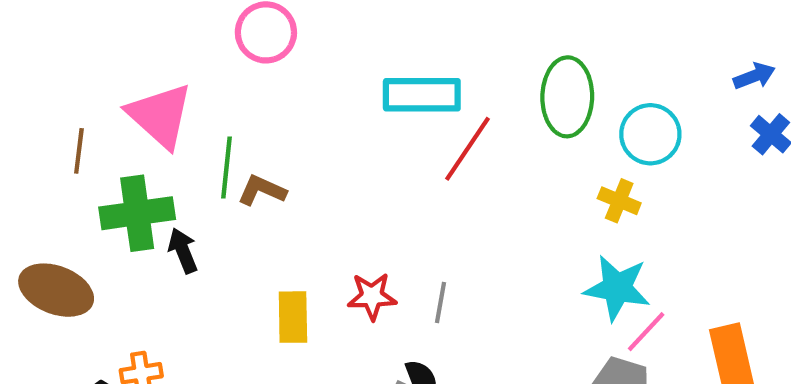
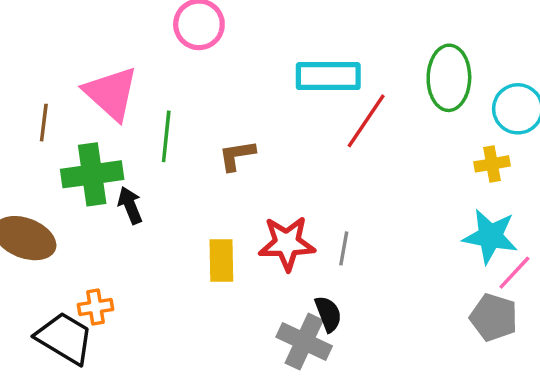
brown L-shape: (262, 190) -> (237, 155), moved, turned -33
yellow cross: (619, 201) -> (492, 164), turned -32
red star: (372, 296) -> (287, 243), size x1.4

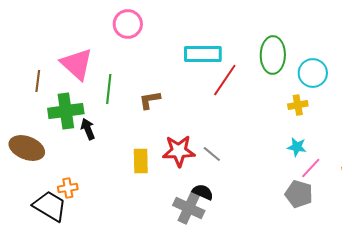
cyan star: (490, 236) -> (297, 147), size x0.6
gray line: (344, 248) -> (212, 154), turned -60
black semicircle: (328, 314) -> (203, 192), turned -45

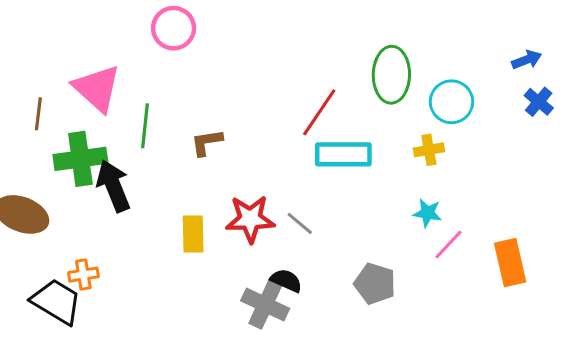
cyan rectangle: (203, 54) -> (343, 154), moved
black arrow: (88, 129) -> (113, 186), size x1.6
gray pentagon: (299, 194) -> (375, 284), moved

